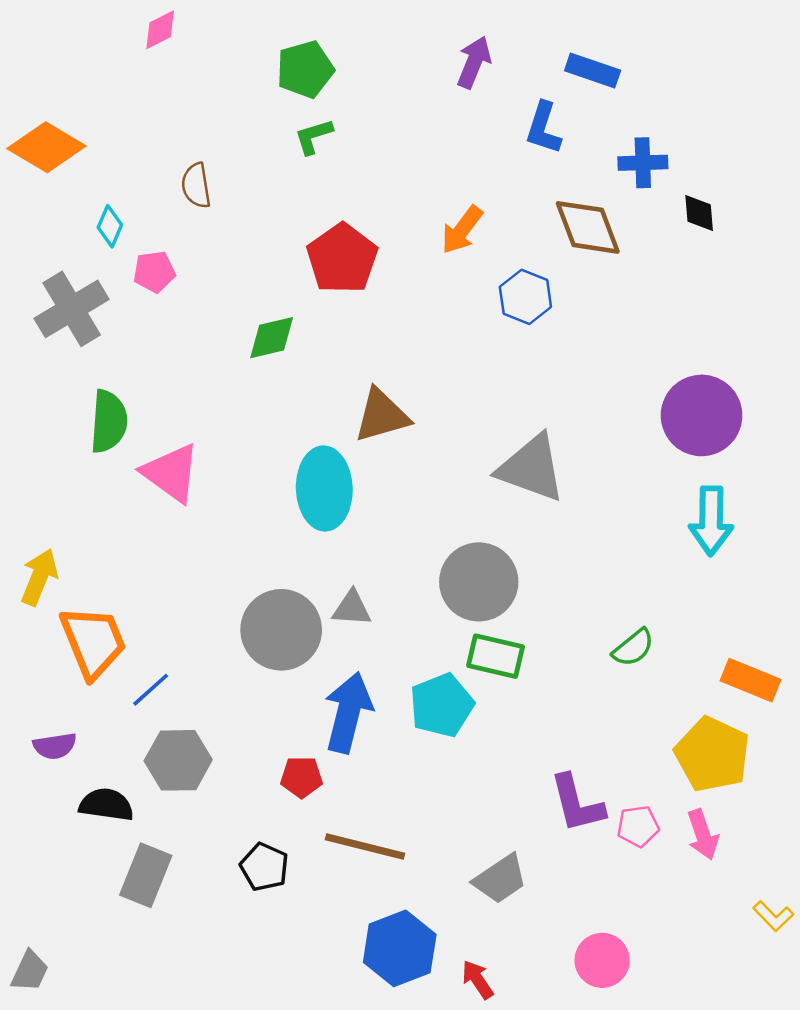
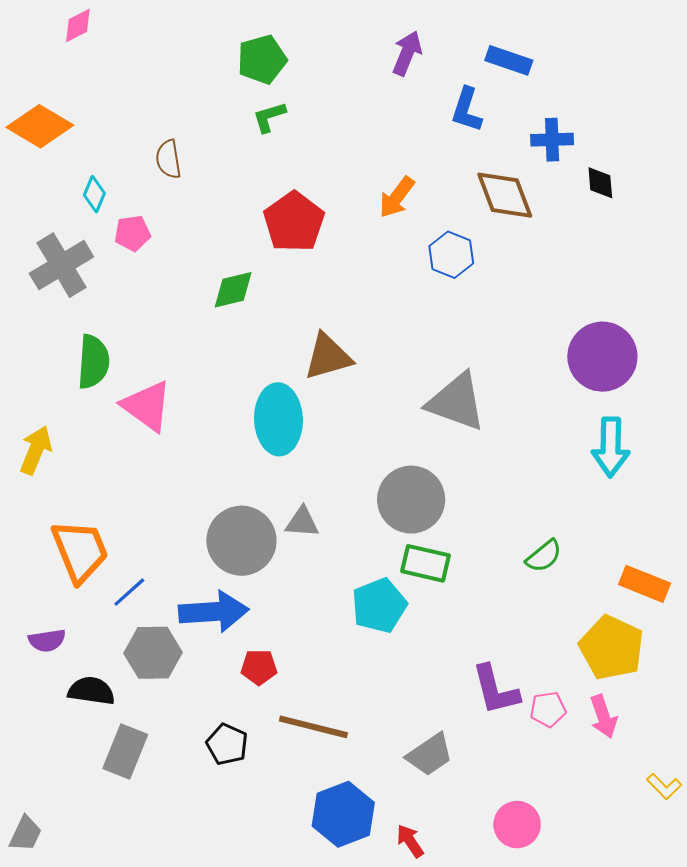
pink diamond: (160, 30) -> (78, 25), moved
yellow arrow: (39, 577) -> (36, 450), moved
blue arrow: (348, 712) -> (214, 612), moved, turned 72

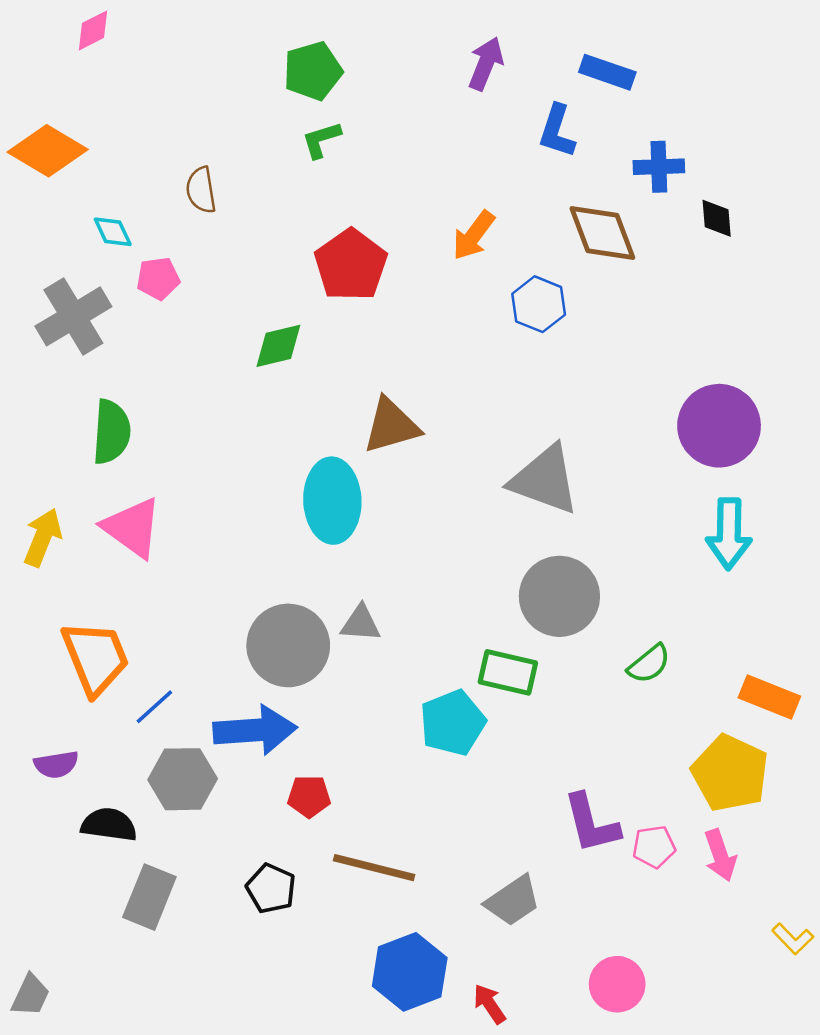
cyan diamond: (94, 194) -> (113, 232), turned -48
pink triangle: (147, 406) -> (132, 528), moved
gray circle: (411, 500) -> (559, 596), moved

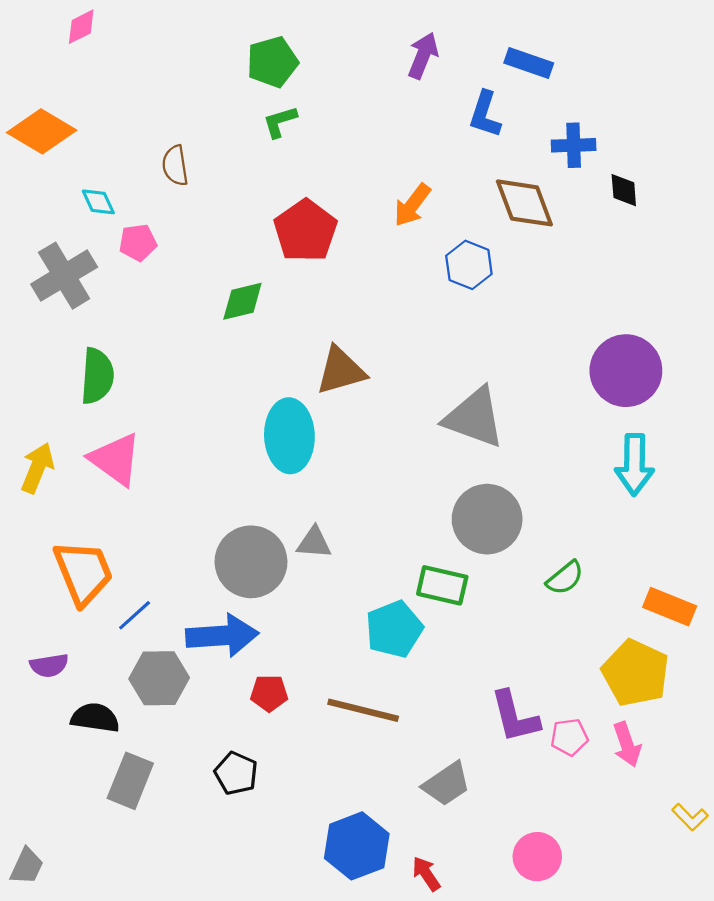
brown line: (374, 868) -> (363, 710), moved

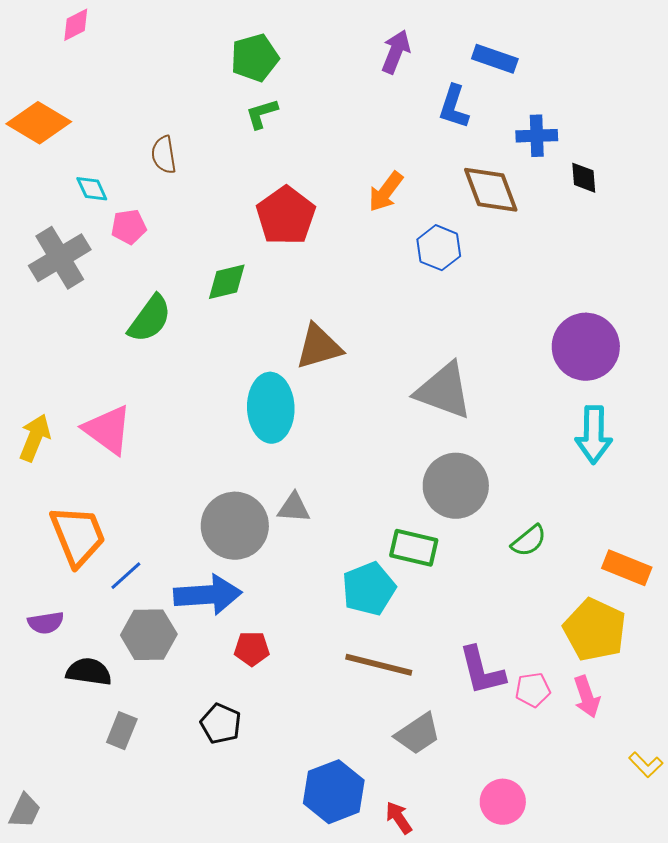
green semicircle: (97, 376) -> (150, 319), moved, turned 32
brown line: (363, 710) -> (379, 665), moved
gray rectangle: (130, 781) -> (122, 731), size x0.7

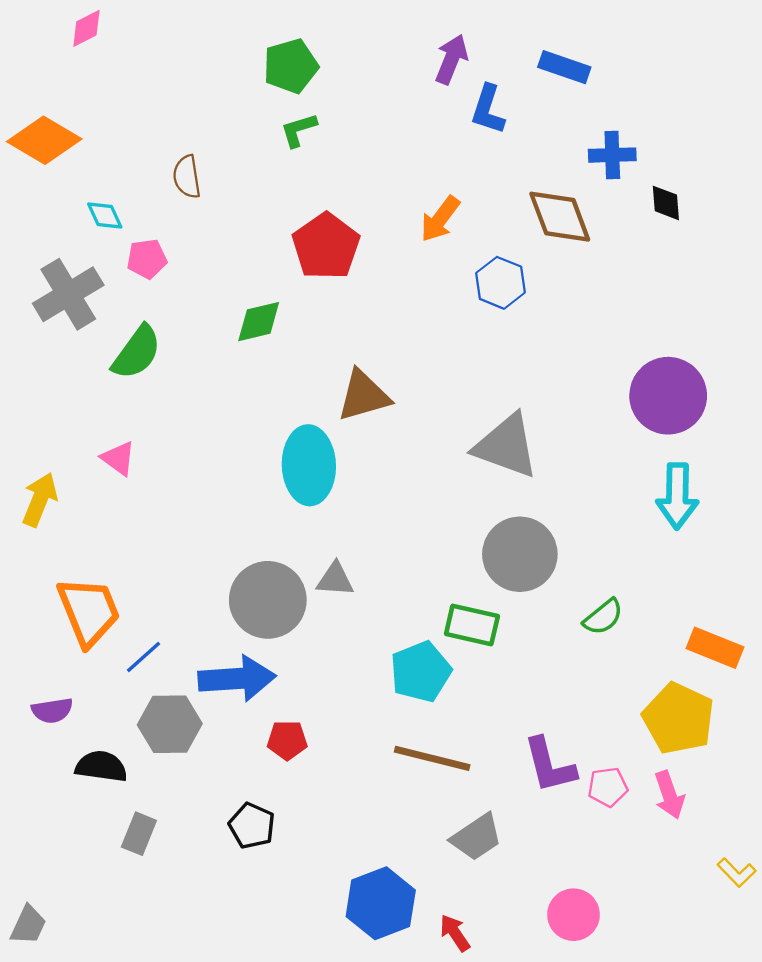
blue L-shape: (454, 107) -> (488, 109), moved
green semicircle: (150, 319) -> (137, 352), moved
pink triangle: (108, 430) -> (118, 458), moved, size x0.6

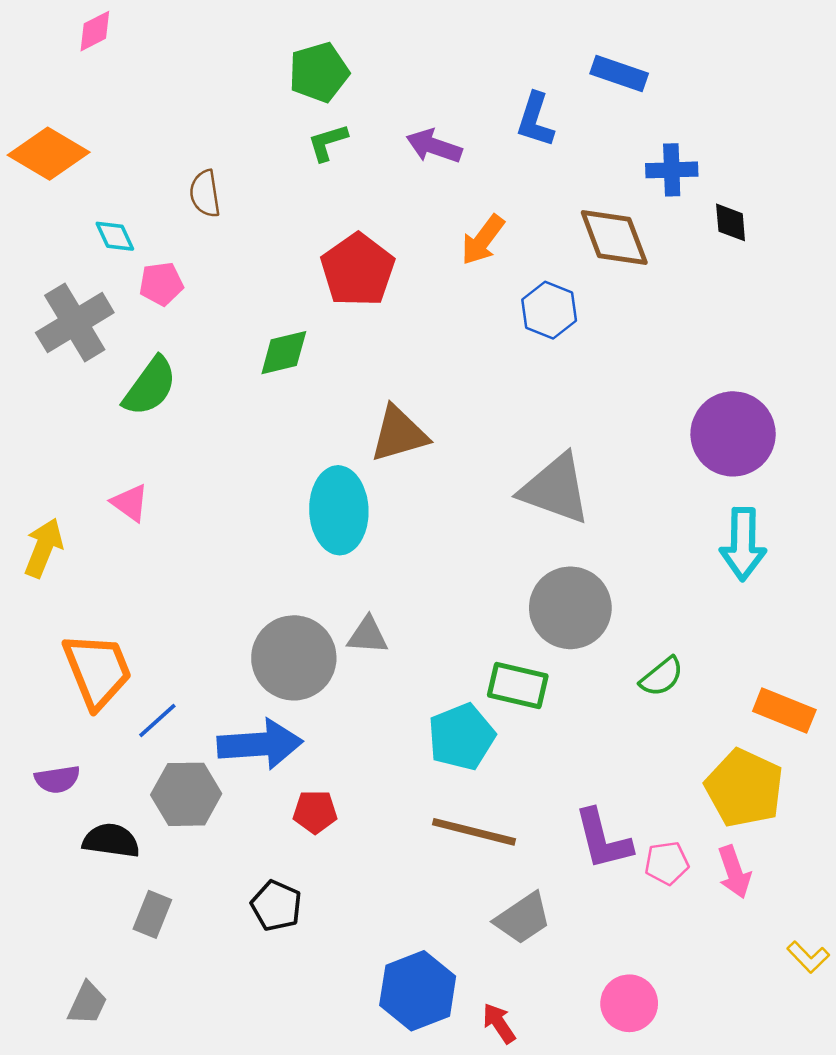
purple arrow: (451, 59) -> (434, 146), moved, turned -93
gray trapezoid: (28, 925) -> (87, 1003), moved

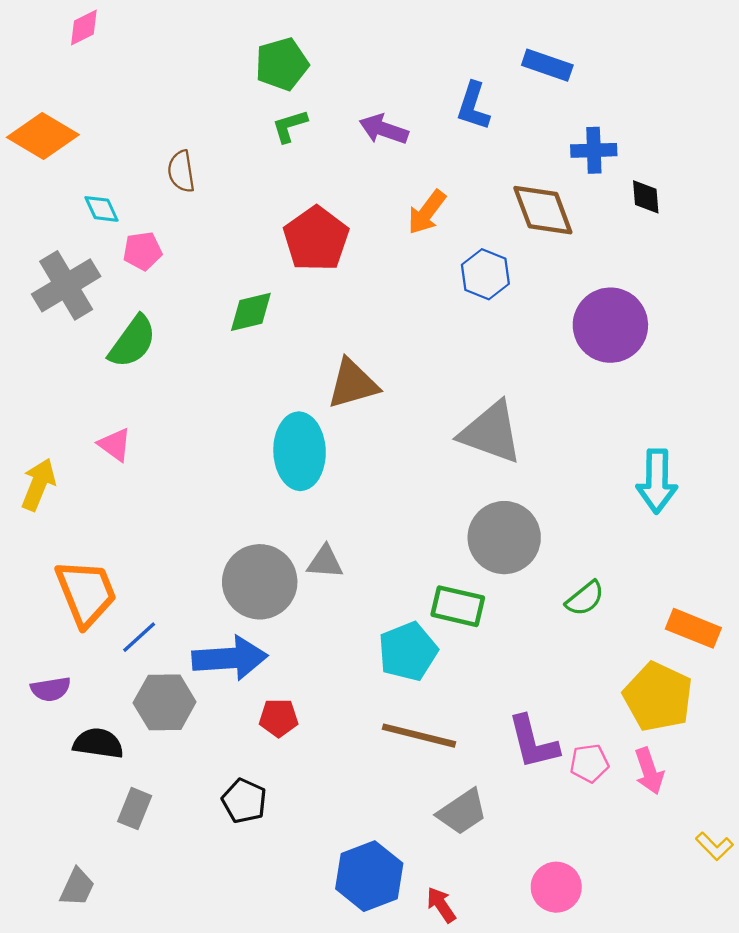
purple circle: (733, 434) -> (610, 325), moved

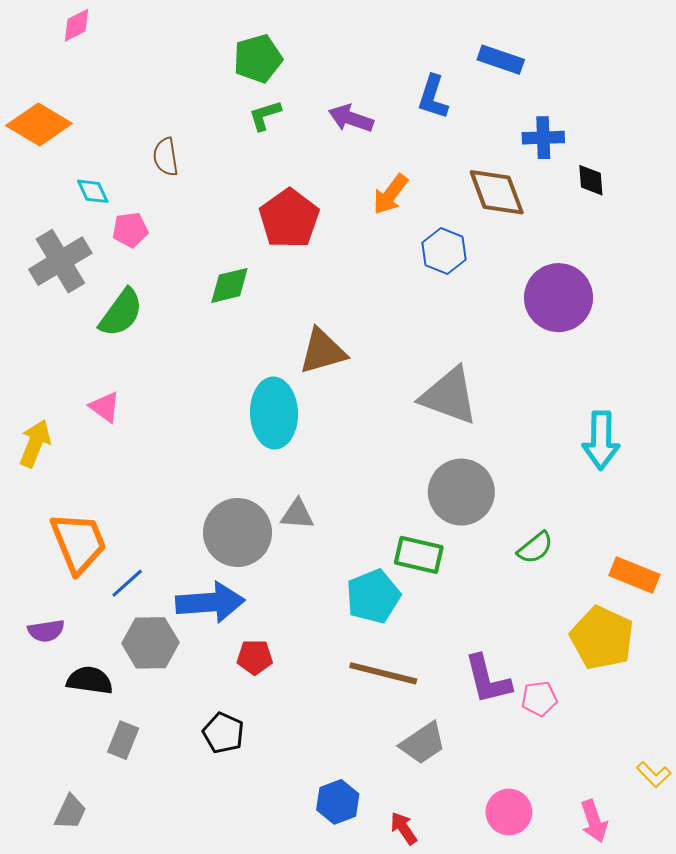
pink arrow: (649, 771) -> (594, 821), moved
blue hexagon: (369, 876) -> (338, 802), size x0.7

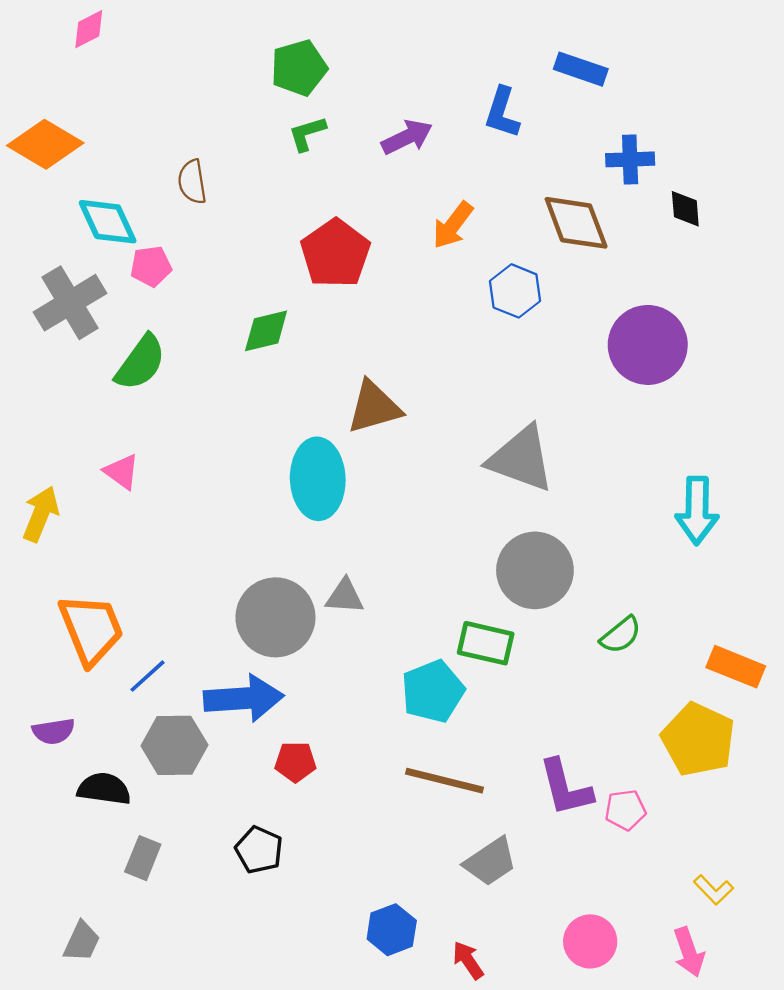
purple arrow: (351, 118) -> (407, 137), turned 135
cyan diamond: (93, 191) -> (108, 222), size x1.6
yellow L-shape: (654, 775) -> (713, 890), moved

